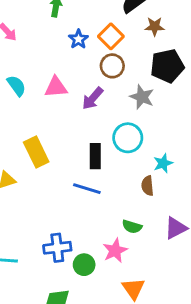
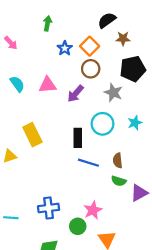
cyan star: (163, 163) -> (135, 123), moved
blue line: (87, 189) -> (88, 163), moved
green semicircle: (132, 227) -> (119, 181), moved
green circle: (84, 265) -> (78, 226), moved

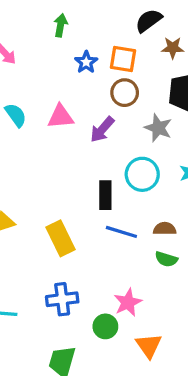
orange square: (90, 46) -> (123, 59), turned -36
yellow rectangle: (32, 135) -> (61, 238), moved
brown semicircle: (118, 160) -> (165, 229), turned 96

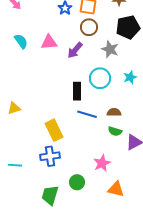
yellow rectangle: (61, 238) -> (54, 130), moved
pink star: (128, 302) -> (102, 163), moved
green circle: (105, 326) -> (77, 182), moved
orange triangle: (149, 346) -> (116, 189), moved, turned -42

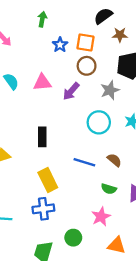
gray star: (110, 49) -> (110, 90), turned 30
black rectangle: (77, 91) -> (42, 137), moved
brown semicircle: (114, 112) -> (114, 160), turned 40
green semicircle: (115, 131) -> (109, 189), moved

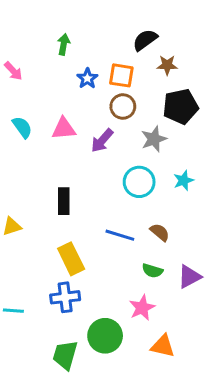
green circle: (73, 238) -> (105, 336), size x1.5

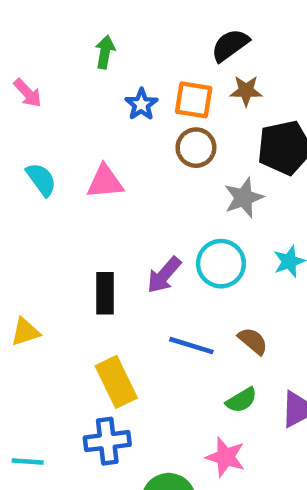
brown star: (167, 65) -> (246, 91), moved
purple arrow: (102, 141) -> (164, 275), moved
green semicircle: (152, 271) -> (241, 400), turned -48
pink star: (142, 308) -> (226, 457), turned -30

